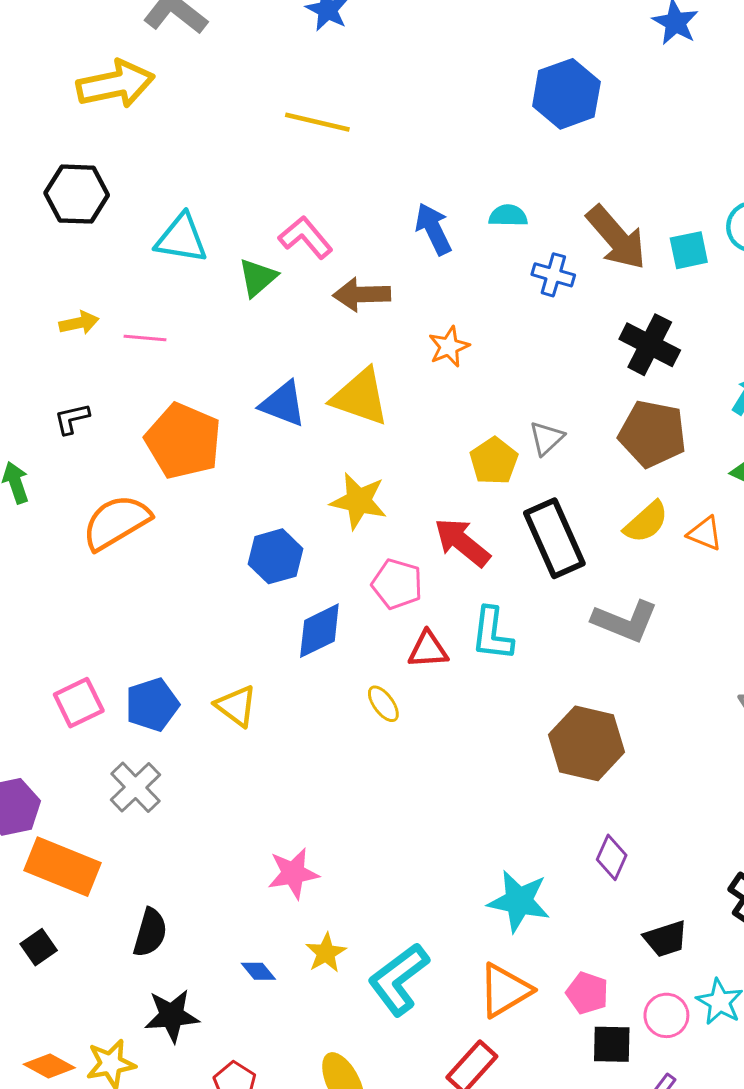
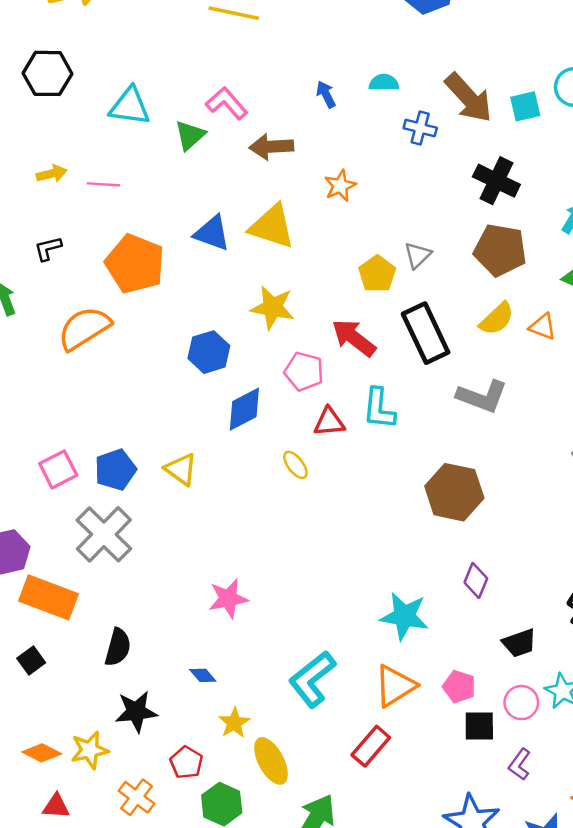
blue arrow: (433, 229) -> (326, 94), size x0.7
gray cross: (135, 787) -> (104, 534), size x1.4
yellow star: (326, 953) -> (234, 723), moved

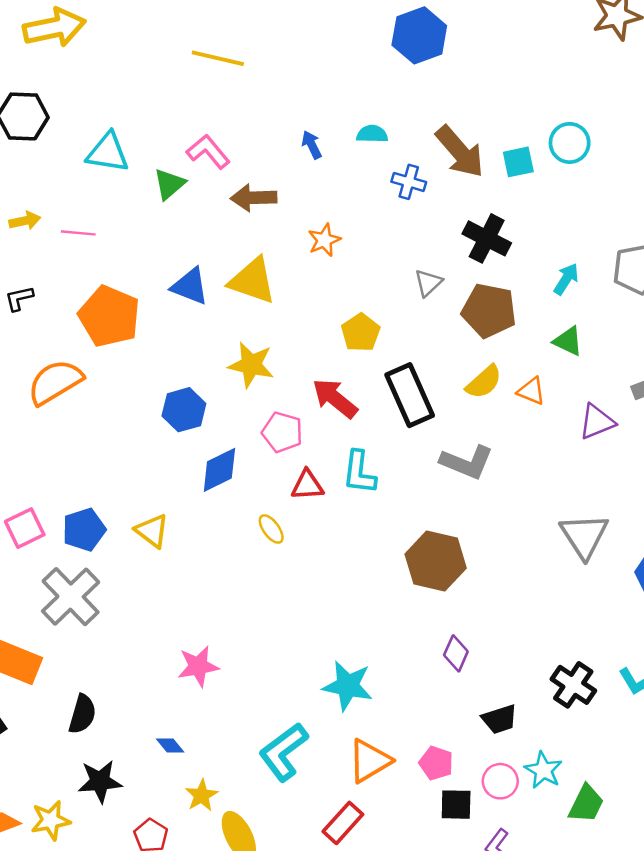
gray triangle: (418, 255) -> (428, 283), moved
cyan star: (404, 616) -> (348, 686), moved

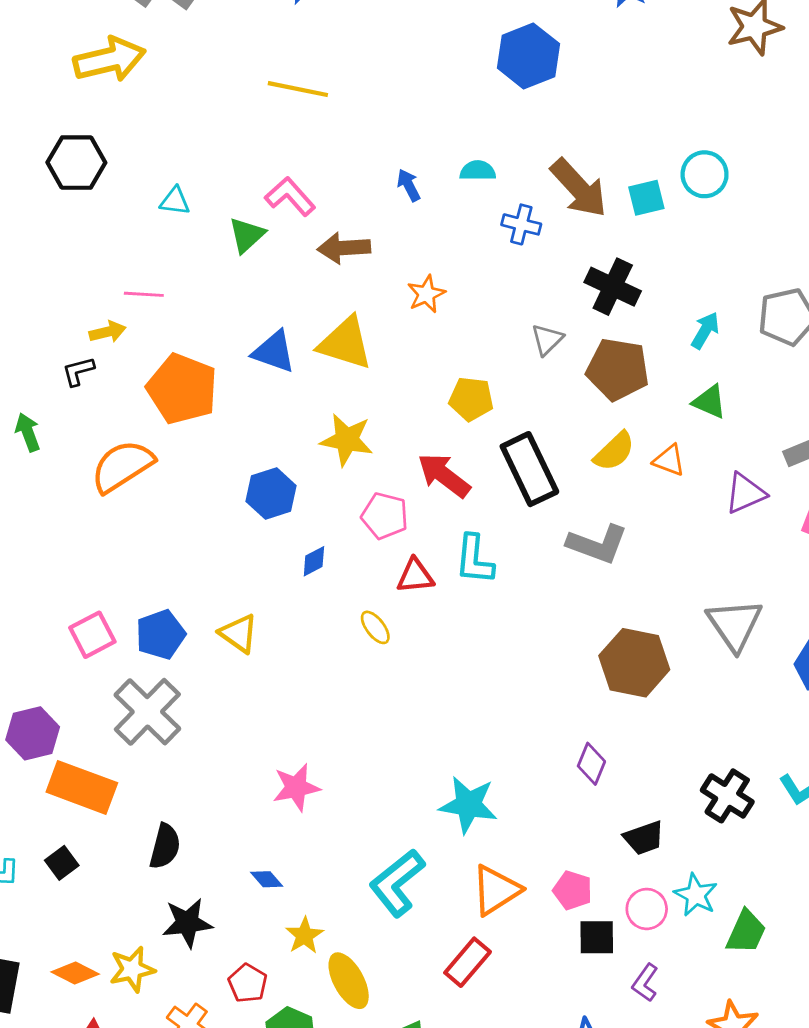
cyan triangle: (108, 153) -> (175, 201), size x0.6
yellow arrow: (25, 221) -> (108, 332), moved
yellow pentagon: (361, 333) -> (471, 399), turned -30
blue diamond: (219, 470) -> (314, 561), size x0.6
brown hexagon: (436, 561) -> (634, 663), moved

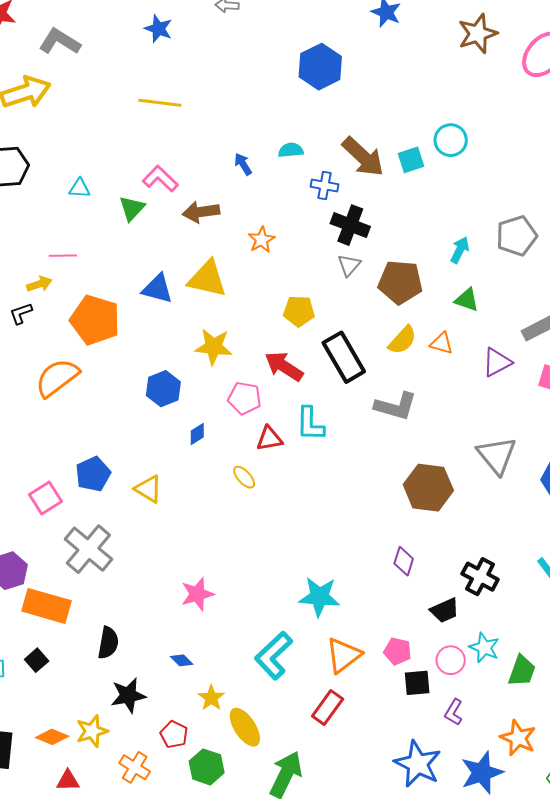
black cross: (613, 287) -> (350, 225), moved
blue pentagon: (160, 635) -> (93, 474), moved
black cross: (727, 796) -> (480, 577), moved

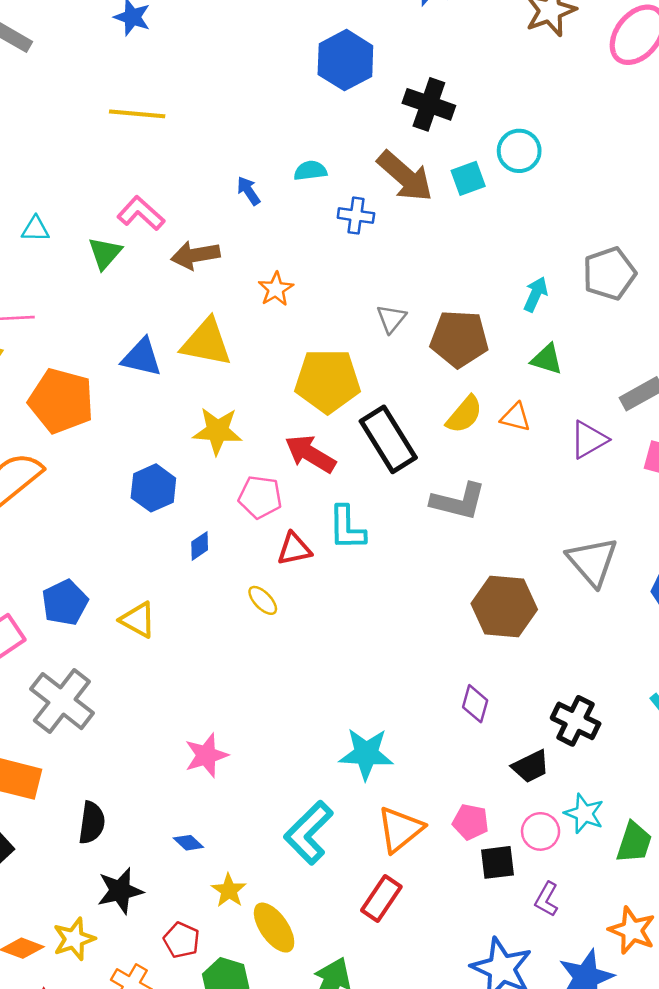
black cross: (350, 225) -> (429, 104), moved
yellow pentagon: (299, 311) -> (328, 381), size x1.6

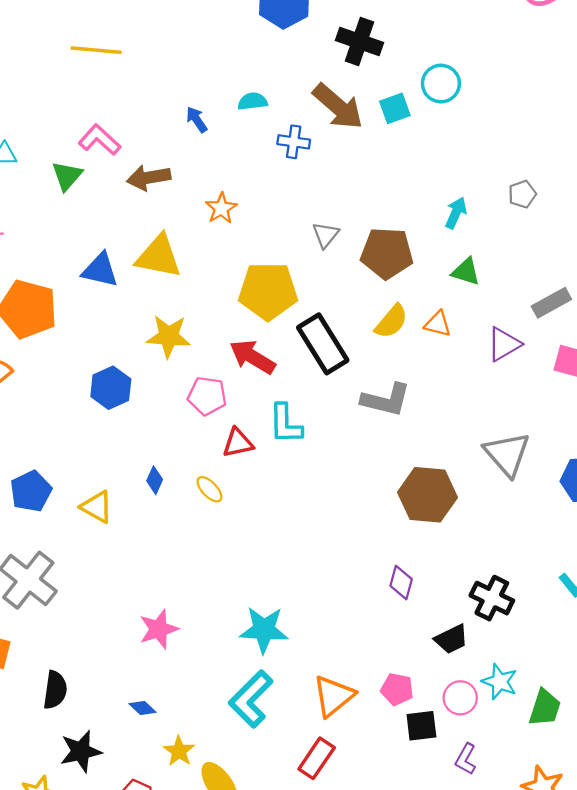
gray pentagon: (609, 273) -> (522, 194), size x0.6
blue diamond: (200, 546) -> (155, 480), moved, turned -32
cyan star: (366, 754) -> (264, 630), moved

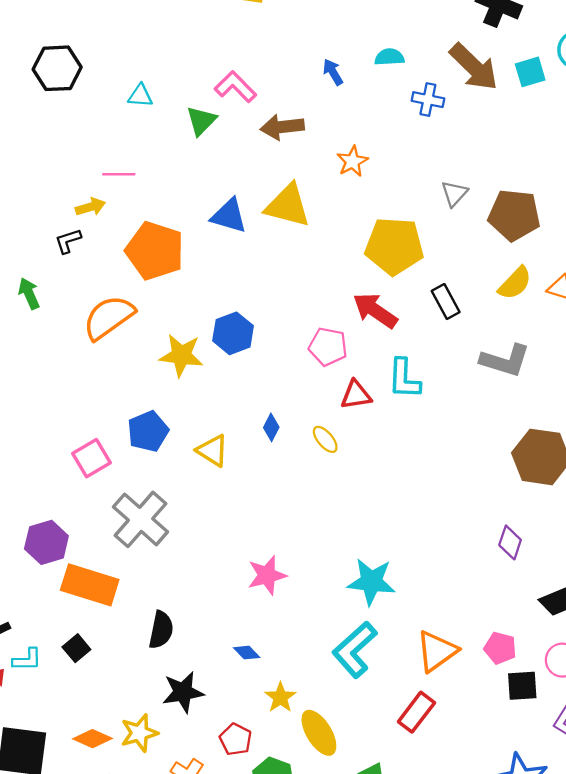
yellow star: (169, 336) -> (181, 355), moved
black rectangle: (323, 344) -> (446, 302), size x0.6

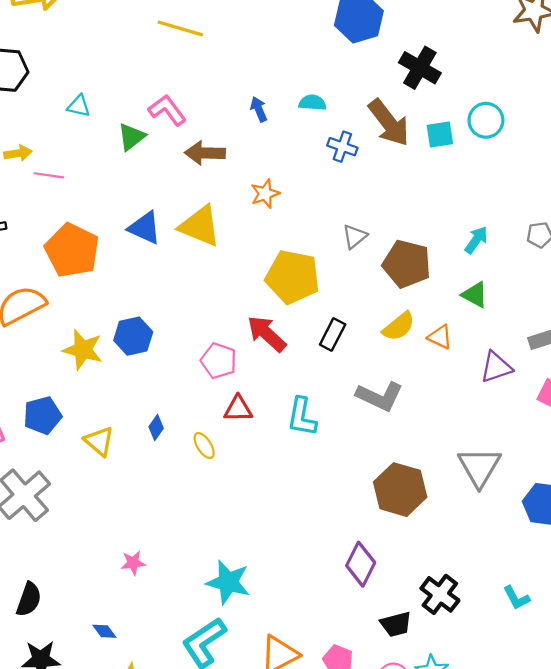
yellow arrow: (90, 207) -> (18, 153), moved
black rectangle: (446, 302) -> (333, 334), turned 48
cyan L-shape: (404, 379) -> (302, 417), moved
purple diamond: (510, 542) -> (361, 564), size x1.4
pink star: (267, 575) -> (133, 563), size x0.7

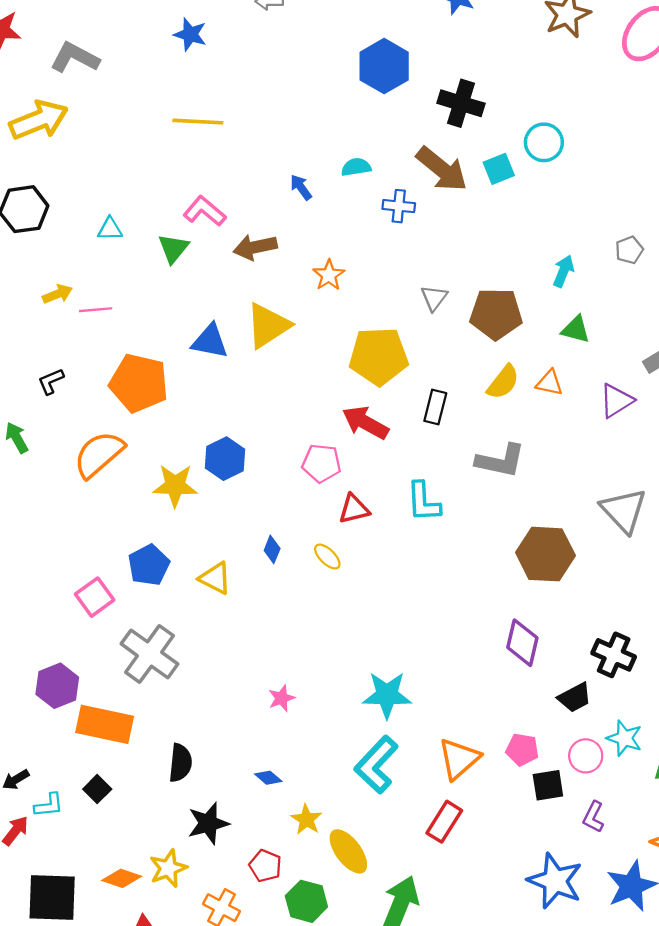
yellow triangle: (200, 226) -> (268, 326), turned -42

